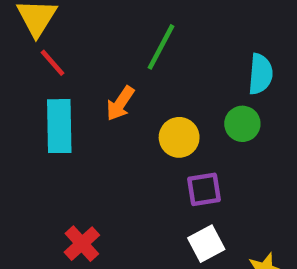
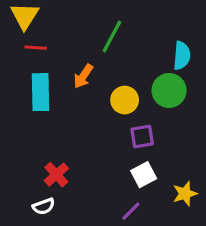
red line: (52, 63) -> (36, 48), turned -45
green circle: (242, 124) -> (169, 90), size x1.4

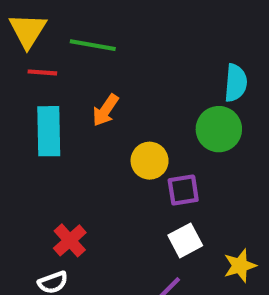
green line: (112, 37) -> (93, 45), moved, turned 72
yellow circle: (125, 100) -> (150, 161), moved

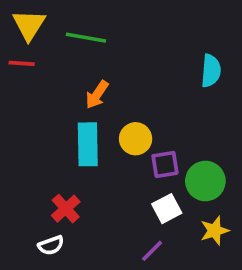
red line: (42, 72) -> (22, 63), moved
green circle: (219, 129) -> (205, 181), moved
cyan rectangle: (49, 131) -> (88, 144), moved

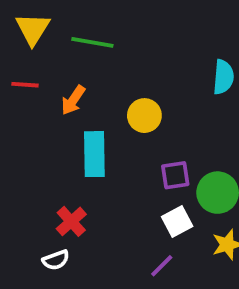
red line: (22, 63) -> (25, 85), moved
orange arrow: (97, 95) -> (73, 100), moved
yellow circle: (136, 139) -> (144, 116), moved

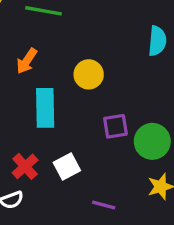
white square: (177, 221) -> (67, 166), moved
purple line: (162, 266) -> (104, 205), turned 60

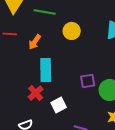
yellow circle: (89, 74) -> (72, 31), moved
red cross: (25, 166) -> (36, 93), moved

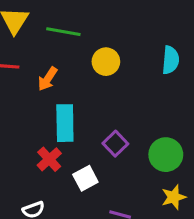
purple square: (88, 81) -> (115, 144), moved, turned -35

